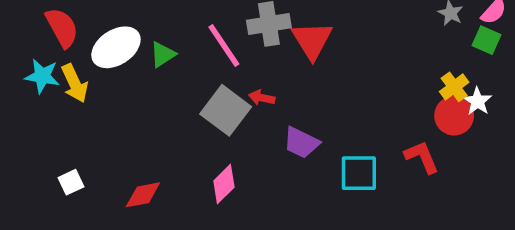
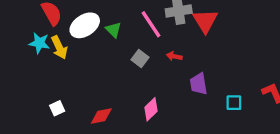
green triangle: (163, 55) -> (113, 30), turned -42
gray square: (226, 110) -> (140, 59), moved, size x0.6
purple trapezoid: (301, 143) -> (199, 84), turned 55
cyan square: (359, 173) -> (234, 103), size x0.7

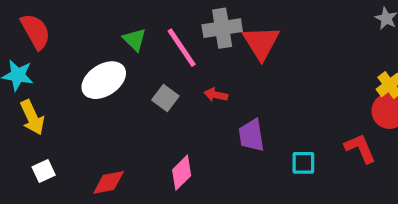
white ellipse: (85, 25) -> (104, 80), moved
green triangle: (113, 30) -> (135, 40), moved
yellow arrow: (59, 47) -> (32, 117), moved

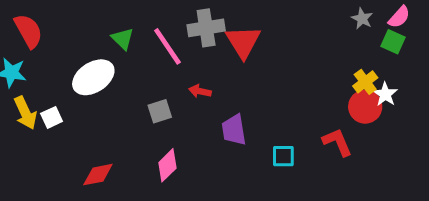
gray square: (165, 98) -> (160, 111), moved, turned 35
white square: (44, 171) -> (52, 117), moved

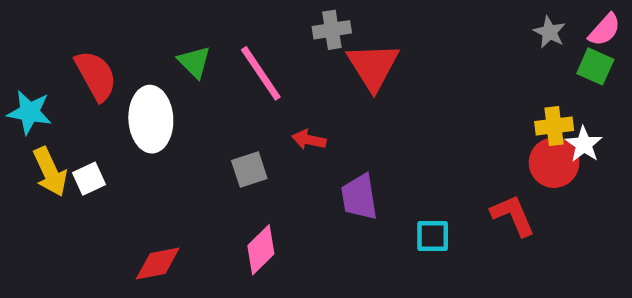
gray cross: (206, 28) -> (332, 30), moved, size x0.7
red semicircle: (28, 31) -> (96, 76), moved
white ellipse: (93, 77) -> (151, 119), turned -60
yellow cross: (365, 82) -> (554, 126), turned 30

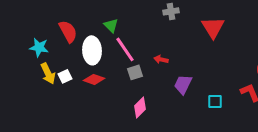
red triangle: (373, 66) -> (213, 27), moved
pink line: (261, 73) -> (125, 49), moved
purple trapezoid: (359, 197) -> (183, 84), turned 35
red diamond: (158, 263) -> (94, 79), moved, turned 30

